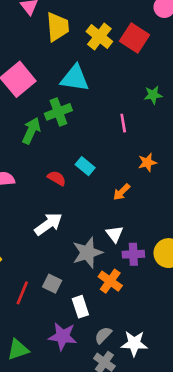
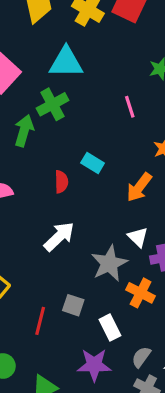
red semicircle: (57, 178) -> (61, 182), turned 66
orange arrow: (122, 192) -> (139, 187), size x1.4

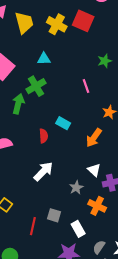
cyan triangle: (66, 62) -> (44, 59), size x0.6
gray star: (109, 263) -> (76, 188), size x0.6

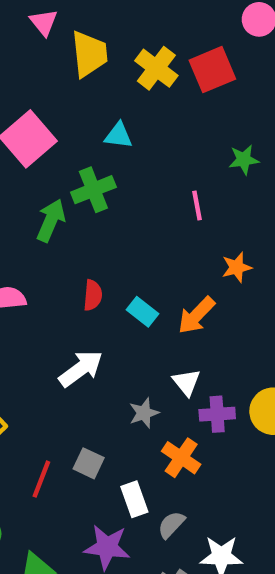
red square: (83, 21) -> (212, 70), turned 35
cyan rectangle: (63, 123) -> (142, 312), moved
gray semicircle: (99, 247) -> (171, 525), moved

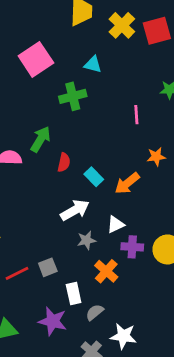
green arrow: (51, 220) -> (41, 139), moved
white arrow: (81, 369) -> (75, 210), moved
white triangle: (187, 382) -> (116, 224), turned 36
gray square: (89, 463) -> (48, 267), turned 36
red line: (41, 479) -> (17, 273), turned 35

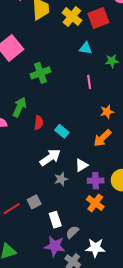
cyan triangle: (93, 65) -> (86, 48), moved
orange arrow: (127, 183) -> (102, 138), moved
orange cross: (106, 271) -> (95, 203), moved
purple star: (53, 321) -> (55, 246), moved

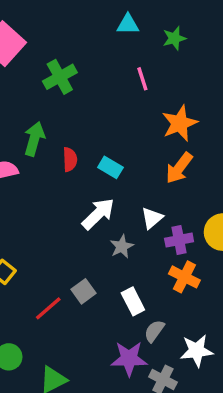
orange star: (107, 112) -> (180, 123), size x1.5
white rectangle: (55, 220) -> (133, 301), moved

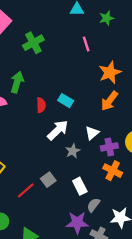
red semicircle: (70, 159) -> (41, 105), moved

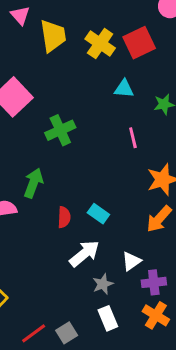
gray square: (48, 180) -> (67, 333), moved
white rectangle: (80, 186) -> (108, 318), moved

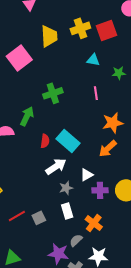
yellow trapezoid: (53, 36) -> (49, 36), moved
yellow cross: (100, 44) -> (80, 28), turned 30
green cross: (60, 130) -> (53, 93), moved
cyan rectangle: (98, 214) -> (68, 141), size x1.6
orange cross: (156, 315) -> (94, 223), moved

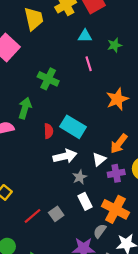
green cross: (53, 93) -> (48, 79), turned -36
pink line: (96, 93) -> (89, 64), moved
orange arrow: (108, 149) -> (119, 144), moved
white arrow: (56, 167) -> (65, 156), turned 30
orange cross: (94, 223) -> (115, 209), size x1.4

